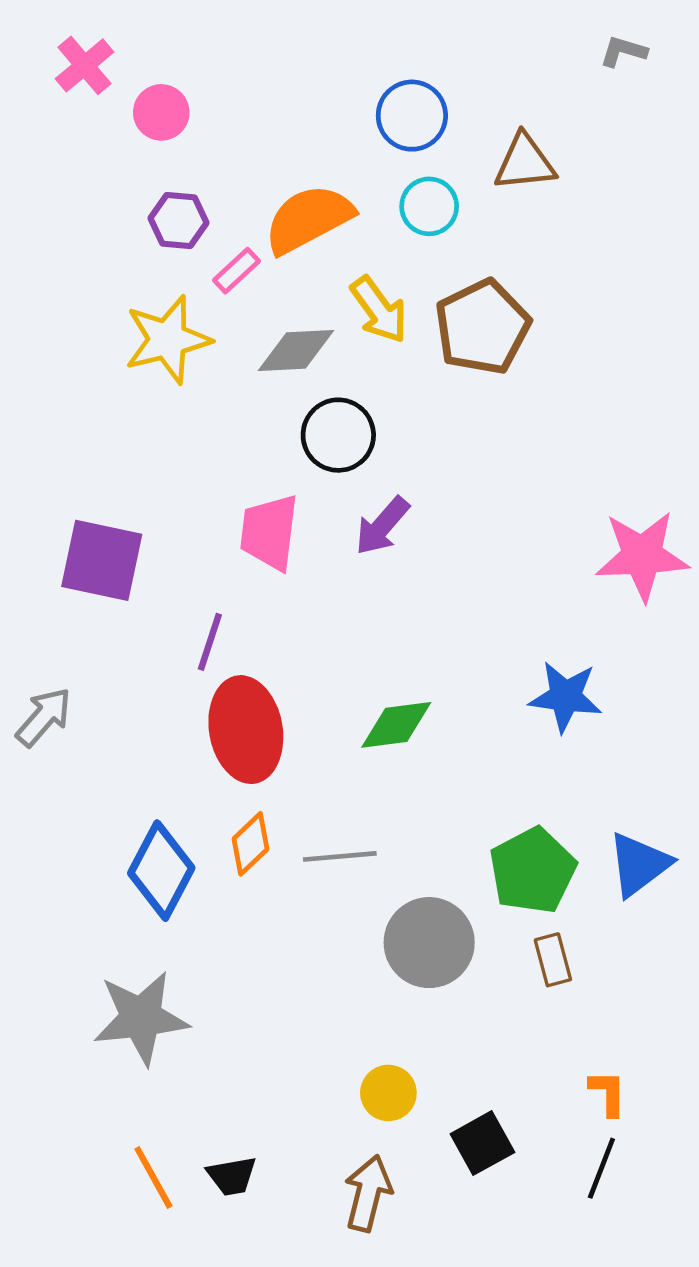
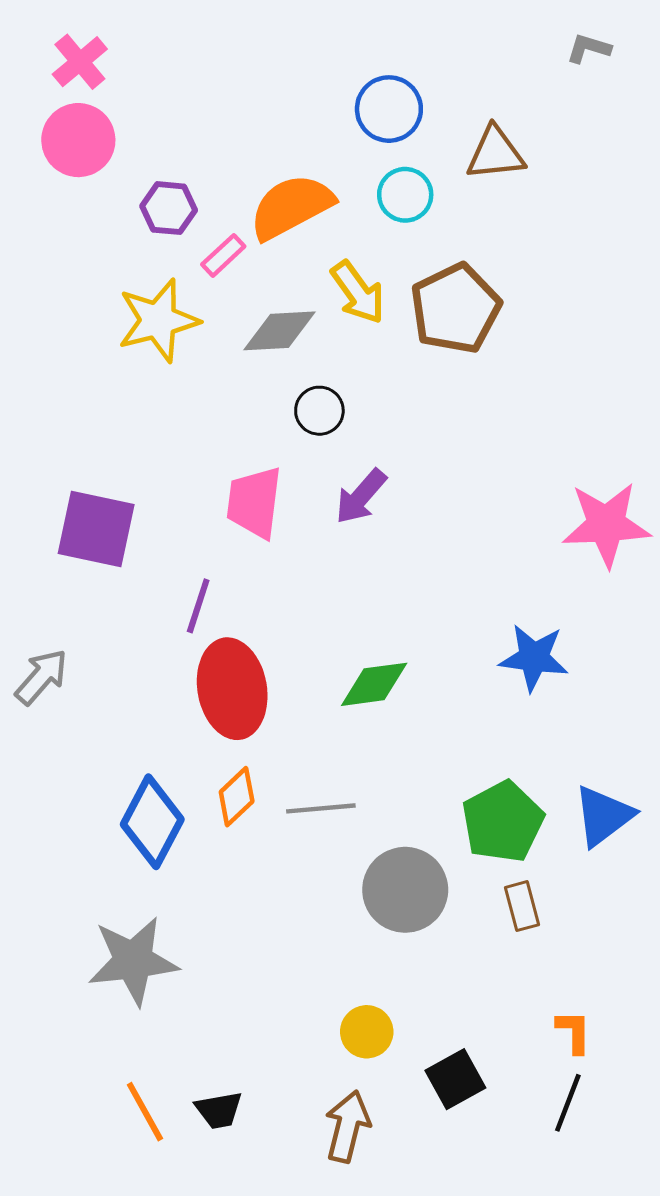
pink circle: (161, 112) -> (78, 140), moved, size x1.4
black circle: (338, 435) -> (319, 411), size x0.7

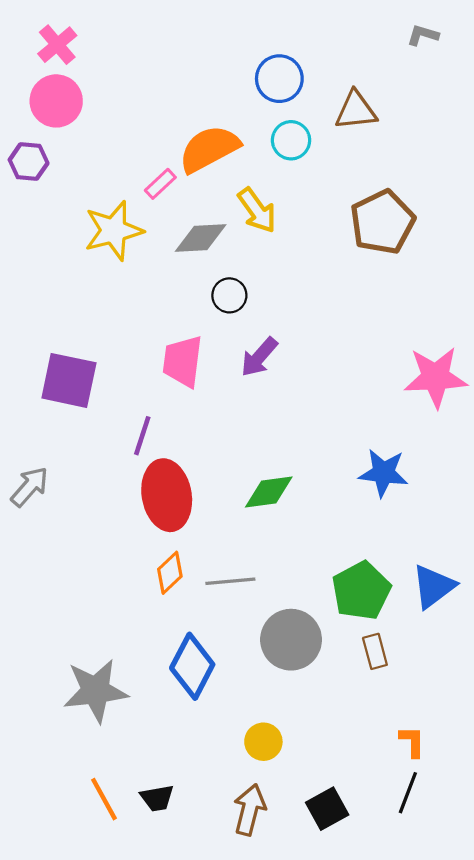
purple hexagon: (169, 208) -> (29, 162), moved
brown pentagon: (455, 309) -> (382, 222), moved
blue diamond: (152, 822) -> (192, 666), moved
black square: (455, 1079) -> (327, 809), moved

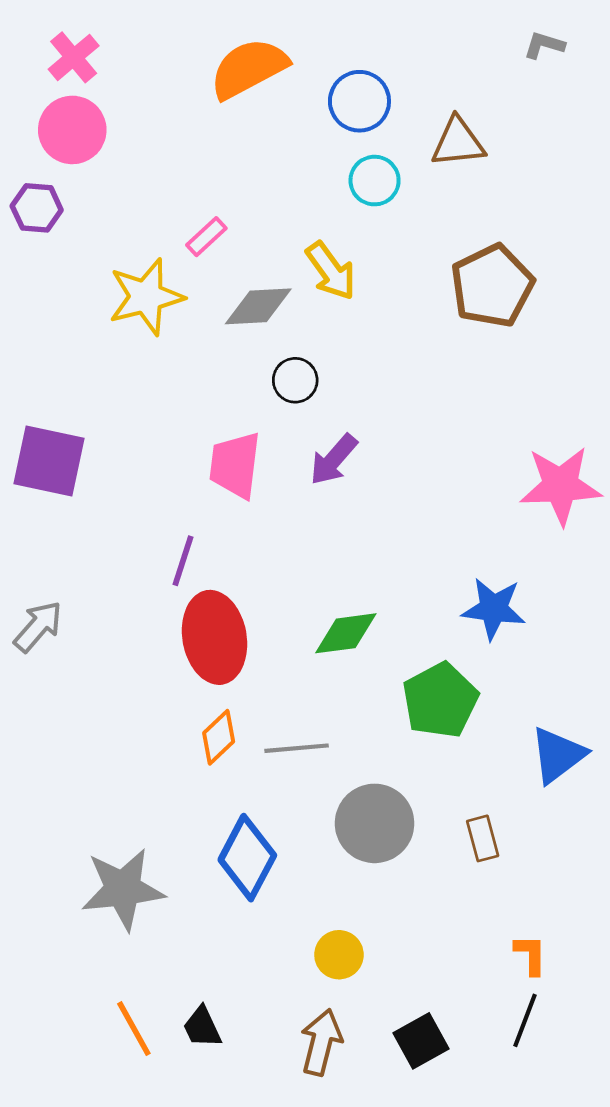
orange semicircle: (209, 149) -> (249, 68), moved
purple square: (69, 380) -> (49, 461), moved
green pentagon: (361, 591) -> (440, 700), moved
black trapezoid: (157, 798) -> (202, 1027), turned 75

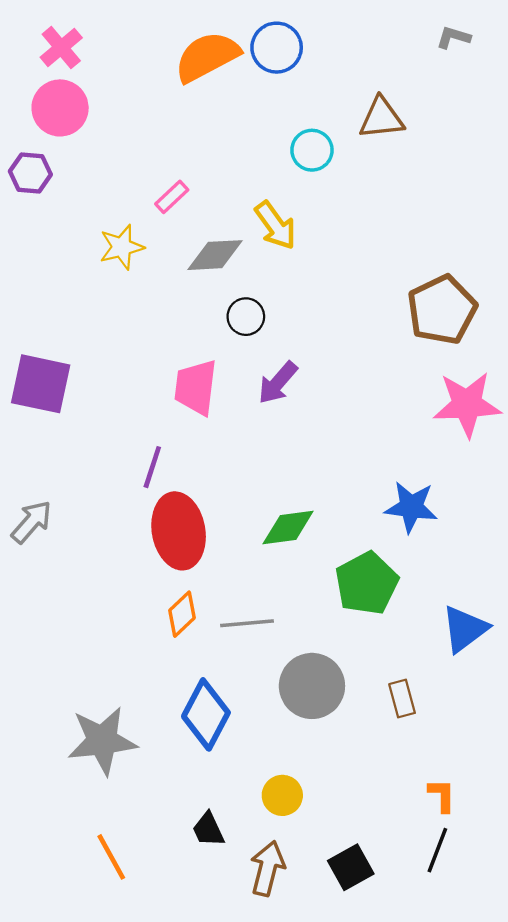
blue circle: (359, 101) -> (277, 48), moved
brown pentagon: (492, 286) -> (442, 310), moved
yellow star: (146, 297) -> (122, 247), size x0.7
black trapezoid: (202, 1027) -> (208, 830), moved

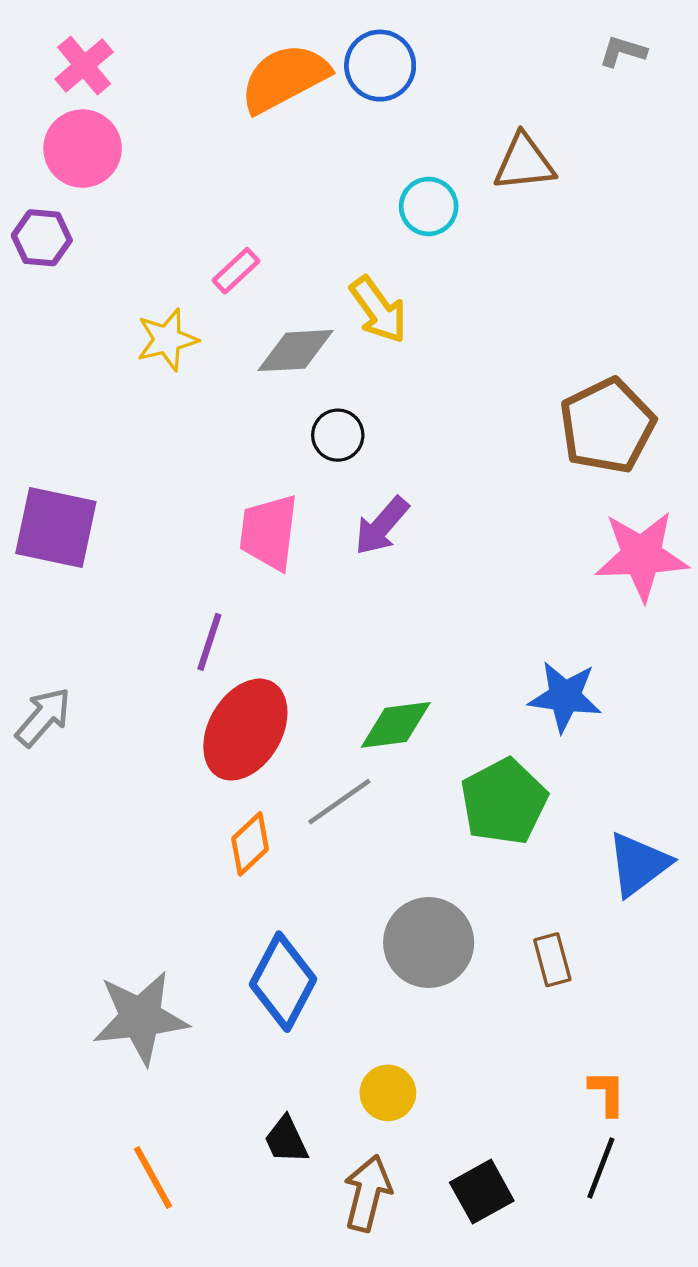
red ellipse: (179, 531) -> (245, 730), turned 40
gray line: (247, 623) -> (339, 802), moved, turned -30

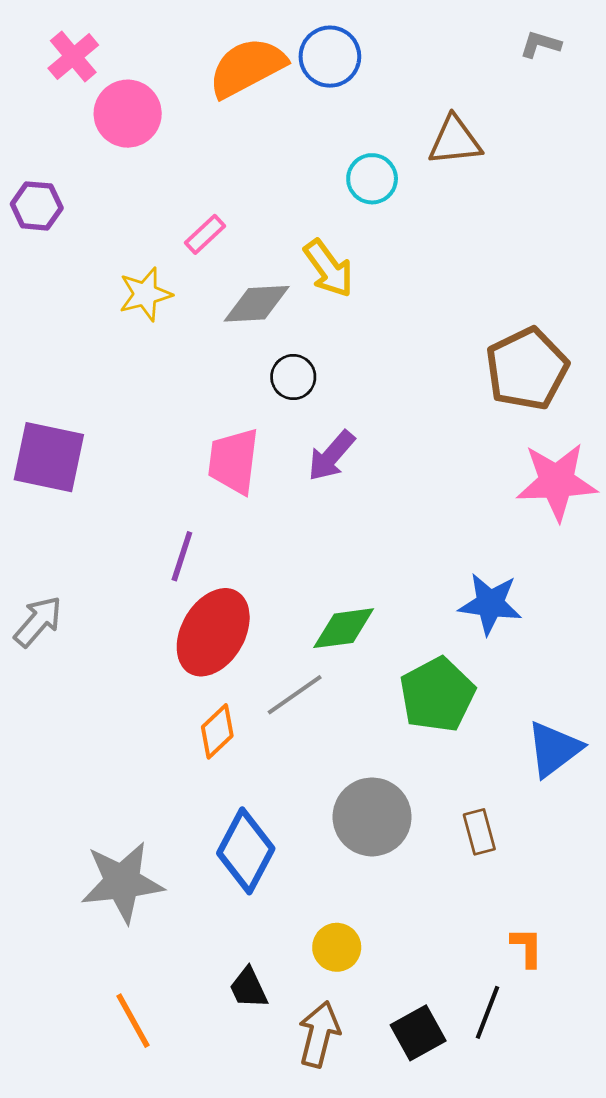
pink circle: (83, 149) -> (128, 114), moved
black line: (601, 1168) -> (487, 1012), moved

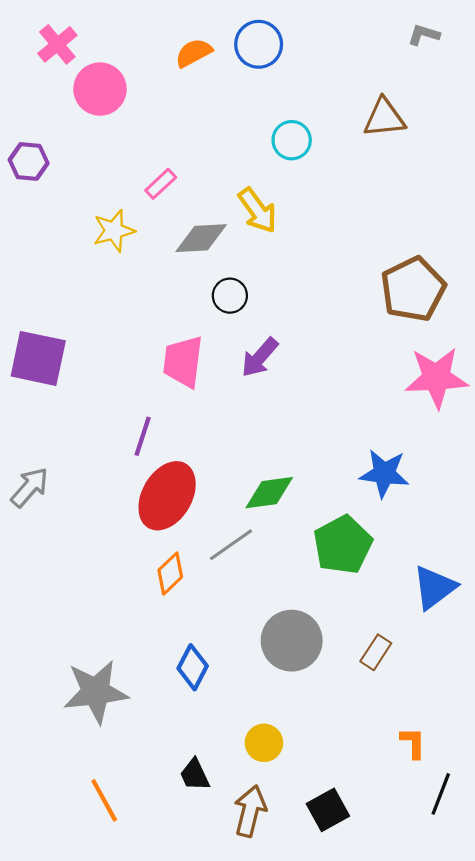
orange semicircle: (247, 67) -> (194, 53), size x0.6
brown triangle: (455, 141) -> (384, 118), moved
brown rectangle: (479, 832) -> (376, 652), turned 48
blue diamond: (246, 851) -> (193, 667), size x0.7
black line: (487, 1012) -> (441, 794), moved

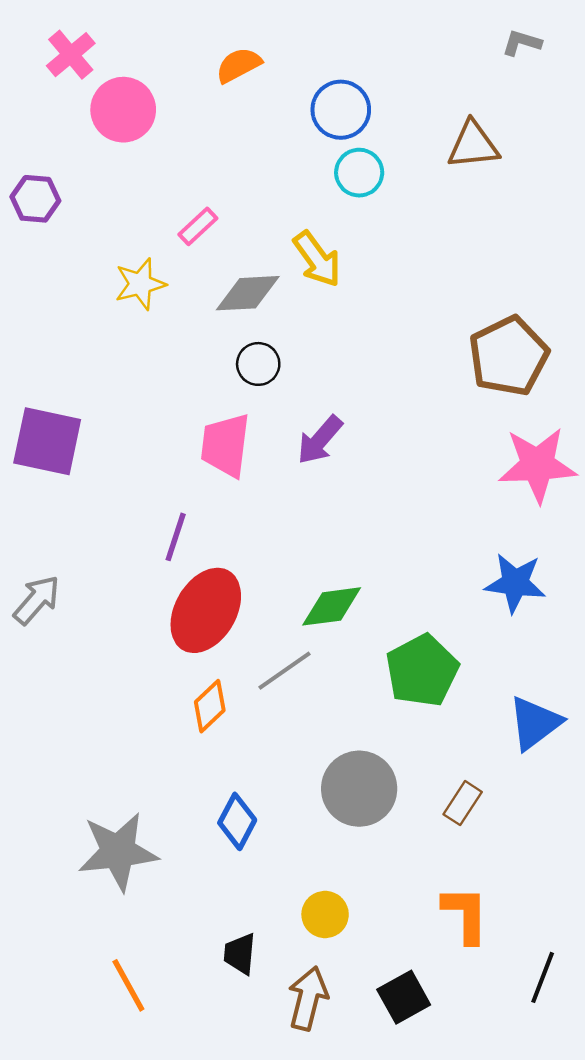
blue circle: (259, 44) -> (341, 110), moved
black circle: (230, 296) -> (258, 364), moved
blue star: (384, 473) -> (515, 583), moved
orange L-shape: (413, 743) -> (465, 914), moved, size x1.5
black trapezoid: (195, 775) -> (240, 954), turned 30

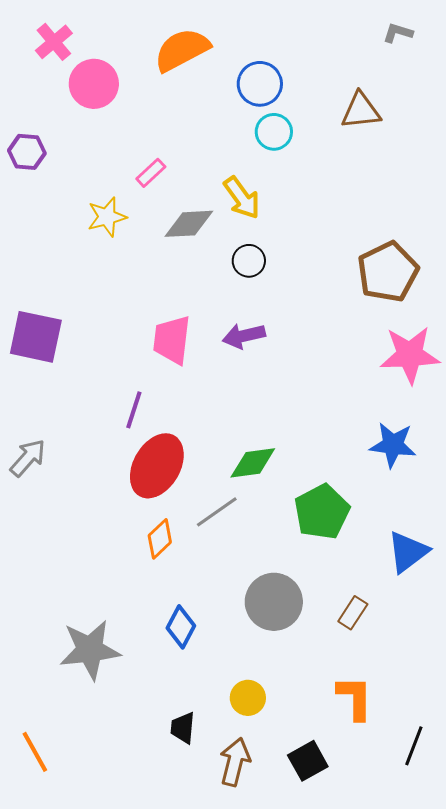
orange semicircle: (239, 65) -> (182, 50), size x1.6
black circle: (258, 364) -> (249, 261), moved
purple arrow: (320, 440) -> (244, 336), turned 36
orange line: (128, 985) -> (35, 752), moved

